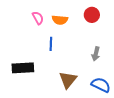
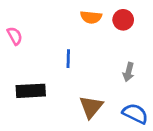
pink semicircle: (38, 18) -> (15, 36), moved
orange semicircle: (60, 20) -> (91, 17), moved

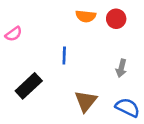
pink semicircle: (15, 36) -> (14, 34), turned 84
black rectangle: (31, 91) -> (29, 86), turned -40

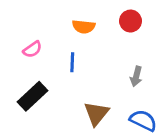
orange semicircle: (86, 16) -> (84, 27), moved
pink semicircle: (14, 34) -> (32, 49), moved

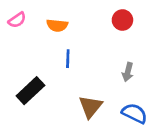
orange semicircle: (84, 27) -> (57, 25), moved
pink semicircle: (32, 49) -> (17, 20), moved

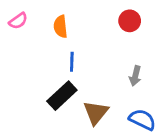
orange semicircle: (57, 25) -> (61, 26), turned 78
black rectangle: (30, 91) -> (62, 96), moved

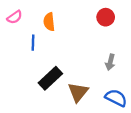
blue line: (72, 62) -> (33, 43), moved

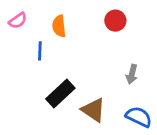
red circle: (106, 17) -> (115, 21), moved
brown triangle: (78, 92) -> (93, 110), turned -35

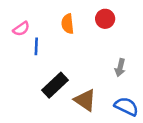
pink semicircle: (18, 21) -> (21, 29), moved
orange semicircle: (59, 26) -> (68, 24), moved

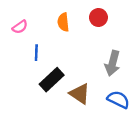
blue line: (36, 46) -> (36, 53), moved
gray arrow: (120, 68) -> (113, 63), size x1.5

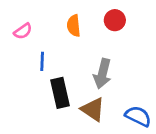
gray arrow: (113, 63) -> (102, 74), moved
black rectangle: (52, 80) -> (60, 93), turned -60

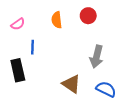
gray arrow: (102, 74) -> (97, 57), moved
black rectangle: (60, 93) -> (18, 70), moved

